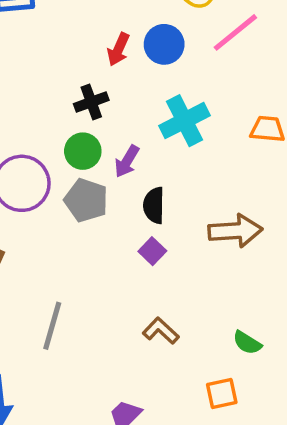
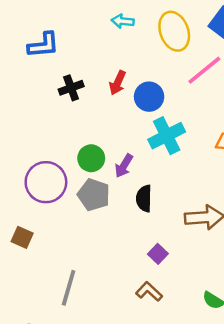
blue circle: (164, 44) -> (149, 97), moved
black cross: (91, 102) -> (71, 88), moved
purple square: (152, 251) -> (158, 254), moved

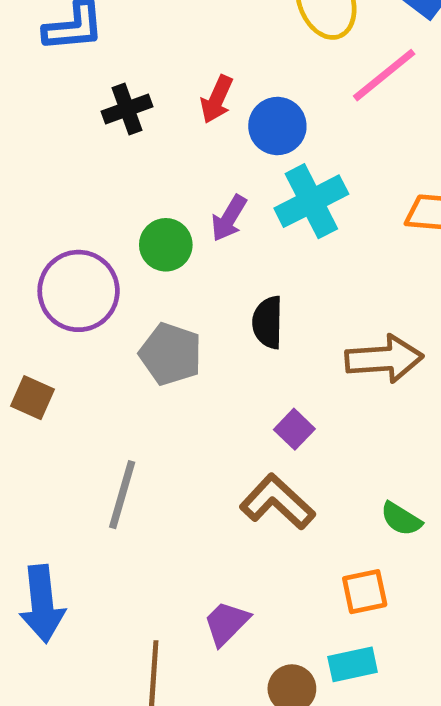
purple arrow: (124, 166) -> (229, 218), moved
gray pentagon: (94, 195) -> (171, 354), moved
brown L-shape: (149, 292) -> (277, 502), size x1.4

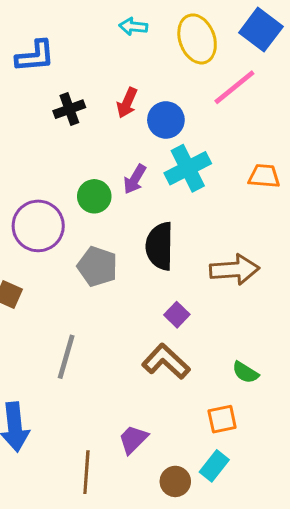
black semicircle: (268, 322) -> (160, 246), size x1.4
cyan rectangle: (353, 664) -> (214, 466), turned -40

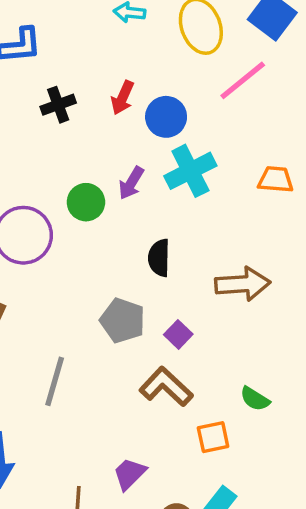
black semicircle: (160, 246) -> (159, 258), size x0.7
gray pentagon: (97, 266) -> (123, 321), moved
orange square: (222, 419) -> (213, 437), moved

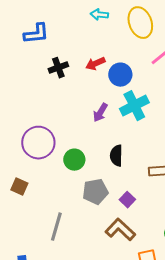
red arrow: (123, 98) -> (95, 64), turned 42
green circle: (86, 202) -> (74, 160), moved
gray pentagon: (123, 321) -> (95, 192), turned -30

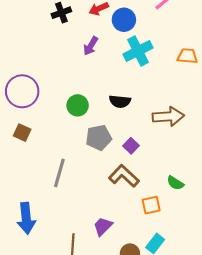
purple arrow: (100, 113) -> (91, 46), moved
purple circle: (38, 143) -> (22, 91), moved
black semicircle: (116, 156) -> (120, 101), turned -85

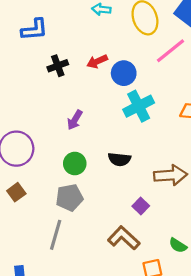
purple arrow: (91, 46) -> (75, 120), moved
brown square: (22, 133) -> (16, 192), turned 30
gray pentagon: (99, 138) -> (69, 198), moved
purple square: (131, 146) -> (141, 206), moved

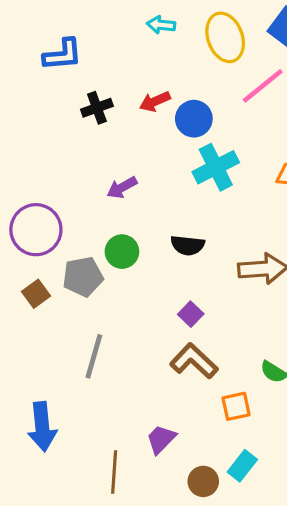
purple arrow: (75, 120) -> (122, 187), turned 30
gray pentagon: (69, 198) -> (83, 277), moved
purple square: (141, 206) -> (191, 314), moved

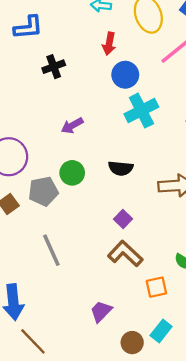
red arrow: (155, 101) -> (109, 44), moved, turned -55
gray line: (94, 356) -> (51, 250), turned -40
brown line: (114, 472) -> (33, 341), moved, turned -48

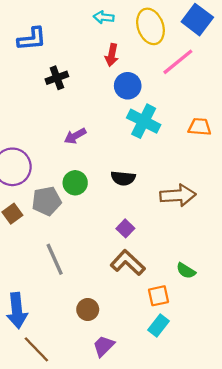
cyan cross: (141, 111) -> (144, 121), turned -36
purple trapezoid: (101, 311) -> (104, 346), moved
cyan rectangle: (161, 331) -> (158, 325), moved
brown circle: (132, 343) -> (88, 309), moved

